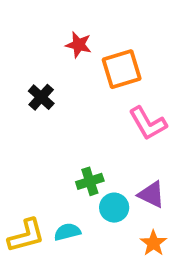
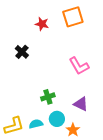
orange square: (122, 69) -> (73, 17), moved
cyan circle: (114, 208) -> (57, 119), moved
orange star: (153, 243) -> (73, 130), moved

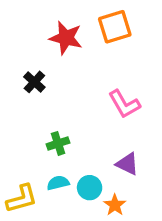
red star: (42, 24) -> (66, 38), size x1.5
green cross: (48, 97) -> (58, 143), moved
cyan semicircle: (36, 124) -> (58, 183), moved

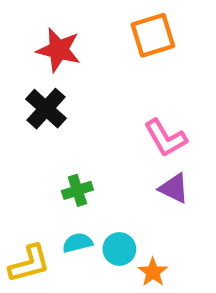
red star: (66, 38) -> (59, 50), moved
black cross: (34, 82) -> (46, 109), size x1.4
purple triangle: (127, 164) -> (174, 188), moved

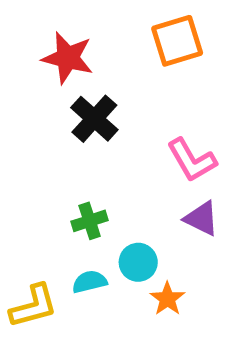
black cross: (46, 109) -> (94, 119), moved
cyan circle: (119, 249) -> (138, 262), moved
orange star: (153, 272) -> (167, 299), moved

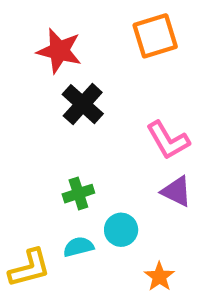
orange star: (167, 299) -> (159, 277), moved

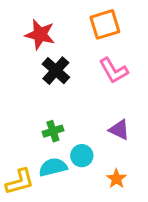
pink L-shape: (168, 140) -> (114, 71), moved
cyan semicircle: (78, 247) -> (53, 167), size x1.4
orange star: (159, 277) -> (116, 179), moved

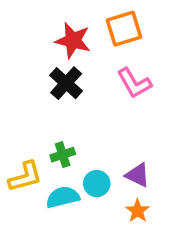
red star: (40, 35) -> (73, 41), moved
purple triangle: (119, 130) -> (138, 175), moved
yellow L-shape: (20, 182) -> (25, 177), moved

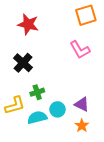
orange square: (124, 29) -> (86, 15), moved
red star: (73, 41) -> (28, 24), moved
black cross: (66, 83) -> (23, 63), moved

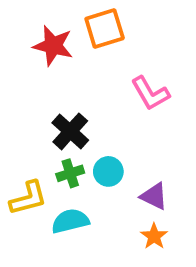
orange square: (86, 15) -> (105, 28), moved
black cross: (23, 63) -> (70, 131), moved
cyan circle: (57, 109) -> (108, 171), moved

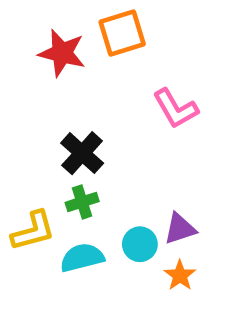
cyan circle: (108, 171) -> (140, 244), moved
purple triangle: (154, 196) -> (180, 229), turned -44

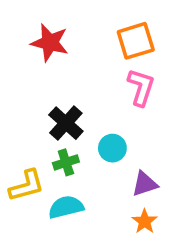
orange square: (122, 33) -> (136, 41), moved
pink L-shape: (175, 109) -> (141, 87), turned -132
cyan circle: (140, 244) -> (112, 148), moved

